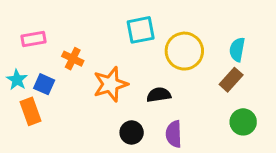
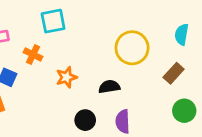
cyan square: (141, 30) -> (53, 21), moved
cyan semicircle: (237, 50) -> (182, 34), moved
orange star: (110, 84) -> (66, 77), size x0.7

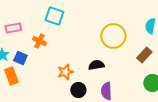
cyan square: (53, 21) -> (54, 16), turned 30
orange star: (66, 77) -> (65, 72), moved

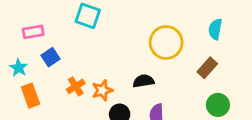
orange cross: (39, 41) -> (76, 86), moved, turned 32
blue square: (20, 58) -> (50, 57), moved, turned 32

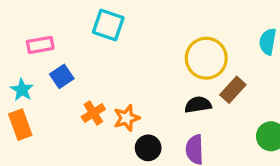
brown rectangle: (207, 68) -> (233, 90), moved
black semicircle: (143, 81) -> (198, 105), moved
orange rectangle: (31, 96) -> (20, 125), moved

